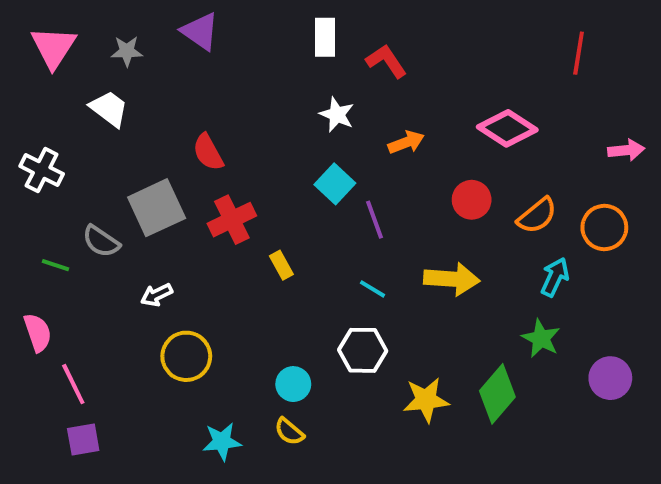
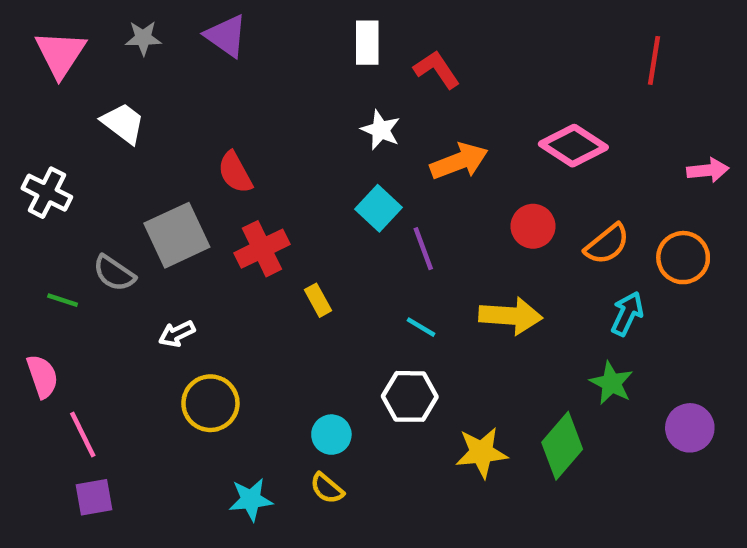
gray star: (127, 51) -> (143, 38), moved
orange arrow: (406, 142) -> (459, 161), size x1.4

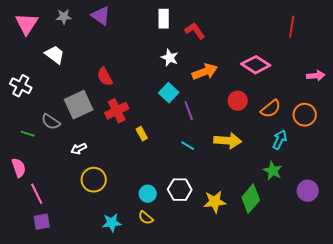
white hexagon: (410, 396) -> (180, 190), moved

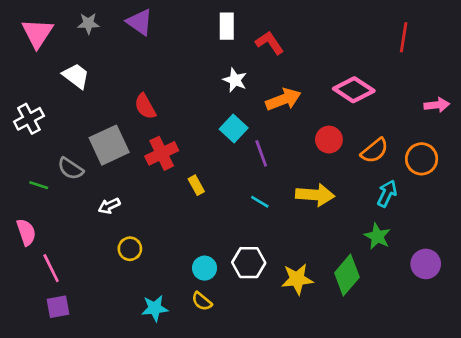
white cross: (21, 86) -> (29, 119), turned 35
yellow circle: (94, 180) -> (130, 249), size x0.7

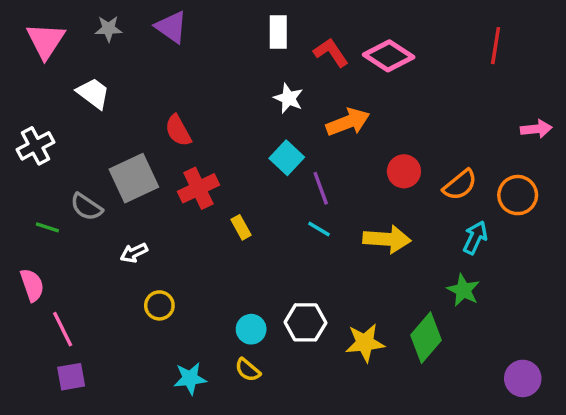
pink diamond: (354, 90) -> (389, 56), moved
cyan line: (260, 202) -> (319, 229), moved
purple circle: (426, 264) -> (523, 378), moved

